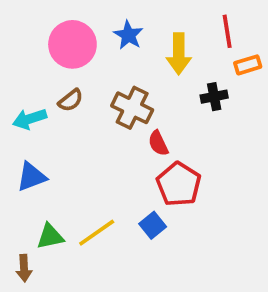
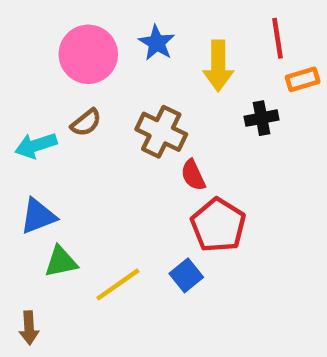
green triangle: (50, 236) -> (61, 262), moved

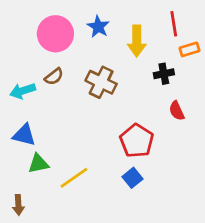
red semicircle: (193, 175) -> (177, 111), moved
blue triangle: (38, 216) -> (24, 135), turned 35
blue square: (186, 275) -> (132, 178), moved

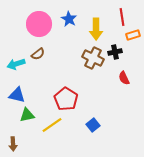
brown cross: (101, 82) -> (93, 58), moved
red pentagon: (137, 141) -> (66, 99), moved

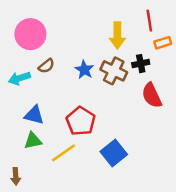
blue star: (69, 19) -> (84, 70), moved
pink circle: (39, 24) -> (30, 34), moved
red semicircle: (124, 78) -> (152, 95), size x1.5
blue triangle: (17, 95) -> (34, 115), moved
blue square: (93, 125) -> (114, 153), size x1.5

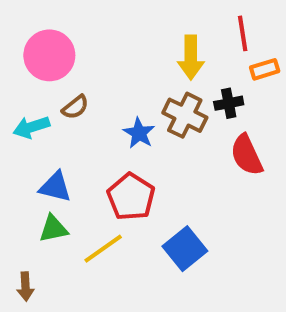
blue star: (84, 70) -> (139, 133), moved

